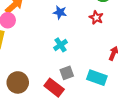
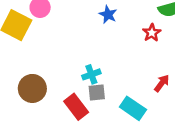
cyan cross: (61, 45) -> (91, 74), moved

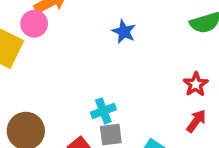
red star: (152, 33) -> (196, 84), moved

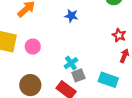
pink circle: (34, 24) -> (33, 47), moved

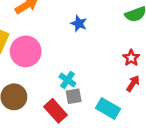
pink circle: (33, 47) -> (26, 51), size x1.6
cyan cross: (71, 63) -> (67, 80), turned -32

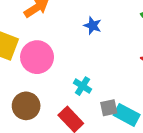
gray square: (74, 96) -> (109, 108), moved

